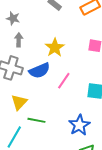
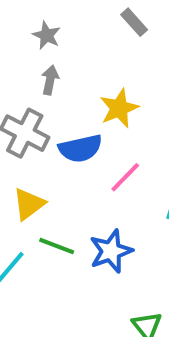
blue star: (79, 125) -> (111, 251), moved

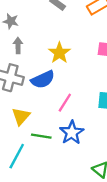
pink line: (125, 177) -> (65, 103), moved

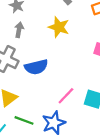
yellow star: (59, 53) -> (59, 27), moved, turned -30
pink line: (65, 103) -> (66, 96), moved

